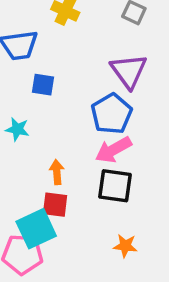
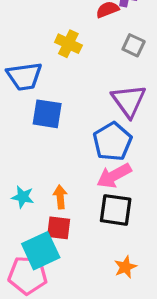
blue square: (43, 85) -> (47, 114), size x1.4
cyan star: (17, 129) -> (23, 197), moved
orange star: (125, 246) -> (125, 267), turned -30

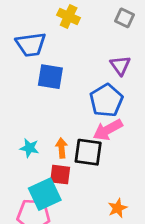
purple triangle: (129, 101) -> (120, 65), size x0.7
black square: (116, 210) -> (88, 152), moved

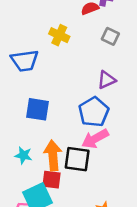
purple triangle: (120, 65) -> (107, 80), turned 42
blue square: (50, 77) -> (38, 109), moved
orange arrow: (62, 148) -> (53, 155), size x1.6

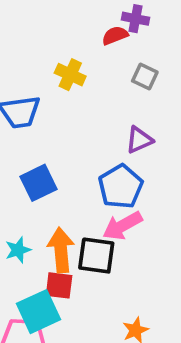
blue square: (38, 109) -> (39, 183), turned -35
cyan star: (23, 155) -> (18, 250), turned -30

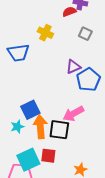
purple triangle: (139, 140) -> (73, 67), moved
blue square: (39, 183) -> (30, 110), moved
blue pentagon: (121, 187) -> (88, 80), moved
red square: (59, 285) -> (48, 156), moved

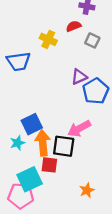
red semicircle: (69, 12) -> (74, 26), moved
red square: (48, 156) -> (49, 165), moved

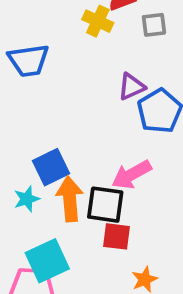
yellow cross: (48, 39) -> (98, 21), moved
gray square: (92, 40) -> (154, 25), turned -32
red square: (49, 165) -> (117, 236), moved

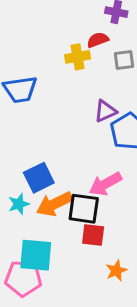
yellow cross: (98, 21) -> (78, 57), turned -35
orange arrow: (70, 199) -> (54, 204), turned -111
cyan square: (47, 261) -> (36, 255), turned 30

